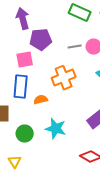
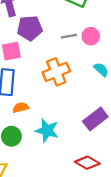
orange semicircle: (41, 100) -> (21, 107), moved

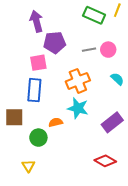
orange semicircle: (21, 107) -> (56, 122), moved
cyan star: (47, 130) -> (78, 108), moved

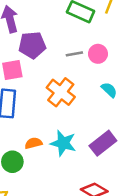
orange cross: (78, 81) -> (61, 92), turned -30
cyan star: (78, 108) -> (63, 143), moved

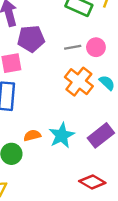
orange cross: (61, 92) -> (79, 82), moved
cyan star: (63, 143) -> (62, 135), turned 30

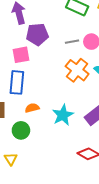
orange semicircle: (32, 135) -> (32, 108), moved

